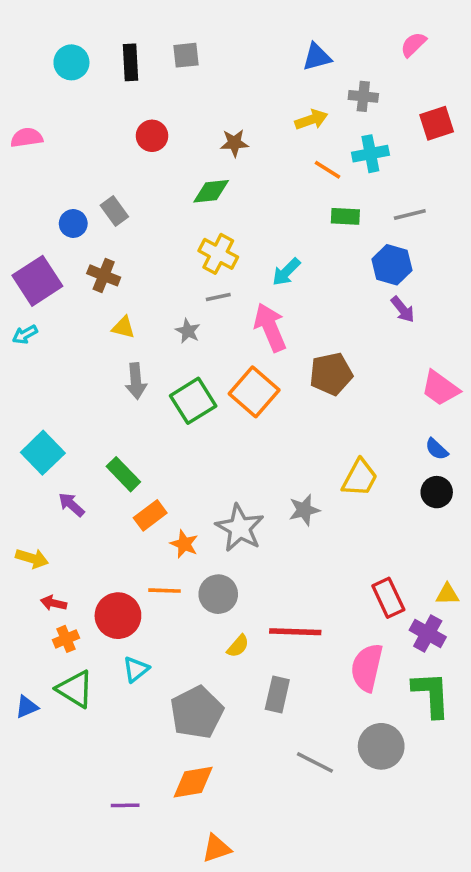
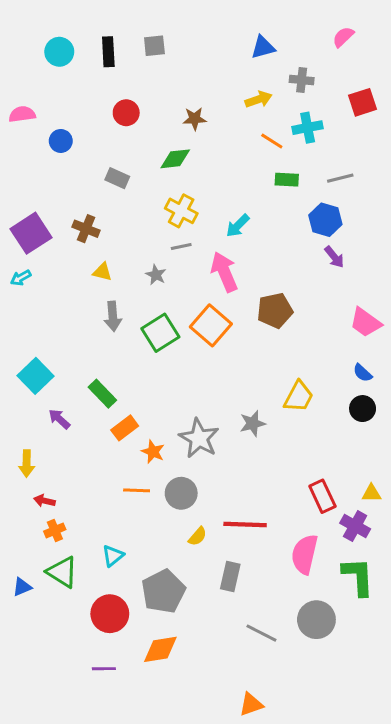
gray rectangle: (114, 211) -> (117, 178), moved, turned -30
blue circle: (73, 224) -> (61, 141), moved
yellow arrow: (32, 558) -> (27, 464), turned 75
red circle: (118, 616) -> (110, 614), moved
orange triangle: (216, 848) -> (251, 704), moved

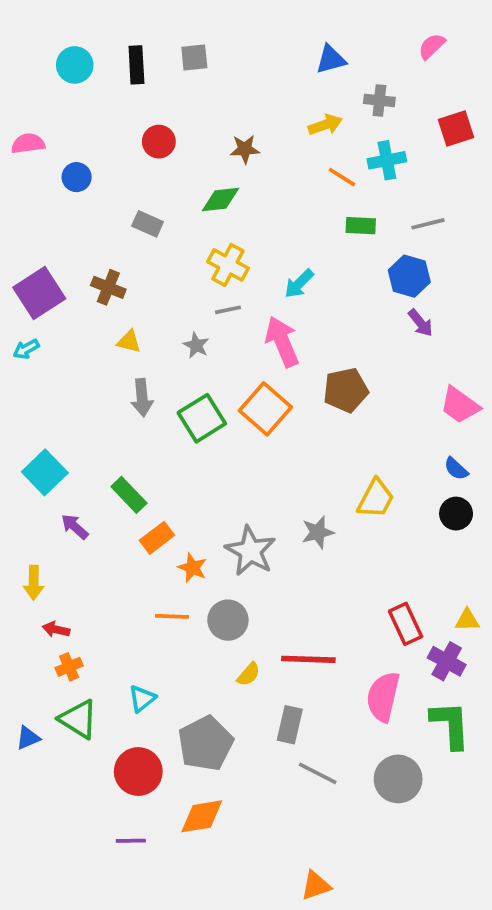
gray line: (261, 633) -> (318, 773), moved

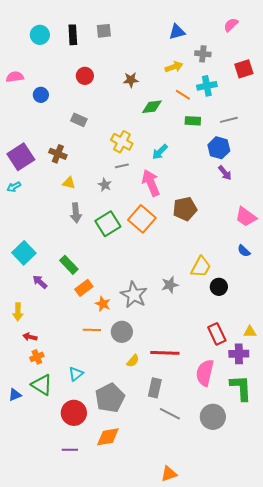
green diamond: (221, 200) -> (152, 107), moved
black circle: (456, 514) -> (219, 287), moved
purple cross: (447, 661) -> (239, 354), turned -30

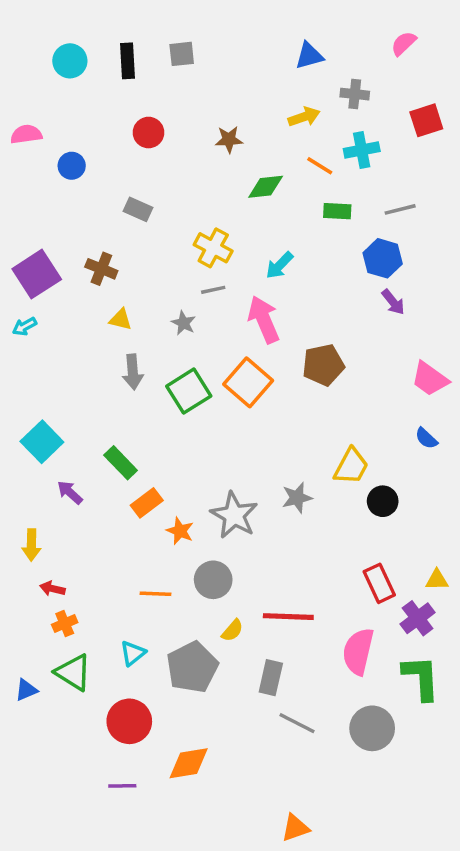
orange line: (92, 330) -> (155, 594), moved
purple cross: (239, 354) -> (418, 618), turned -36
gray pentagon: (110, 398) -> (192, 667), moved

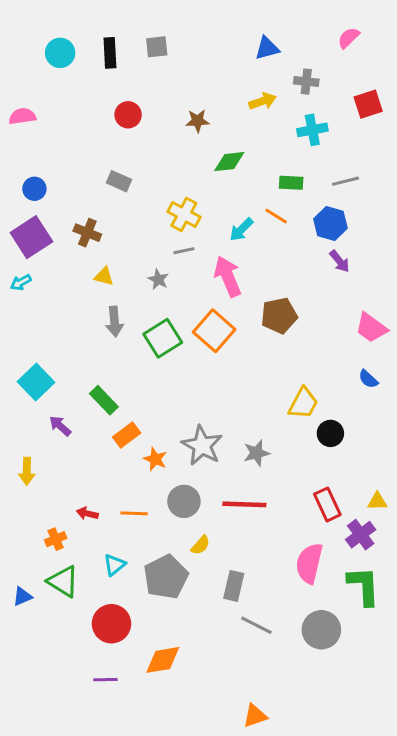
blue circle: (72, 166) -> (34, 189), moved
orange line: (320, 166) -> (276, 216), moved
gray star: (297, 498) -> (256, 453), moved
red arrow: (52, 589) -> (87, 513), moved
red line: (288, 617) -> (244, 504), moved

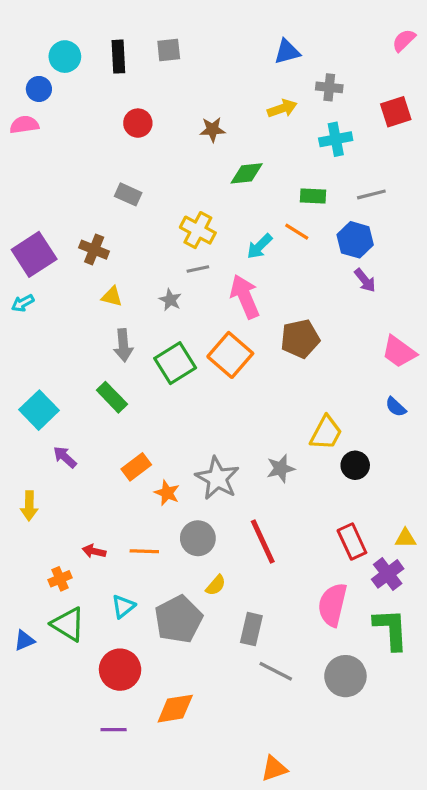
pink semicircle: (349, 38) -> (404, 40), moved
blue circle: (34, 189) -> (39, 89), moved
green rectangle: (104, 400) -> (112, 397), moved
gray star: (256, 453) -> (281, 469), moved
red line: (244, 504) -> (263, 541), turned 63

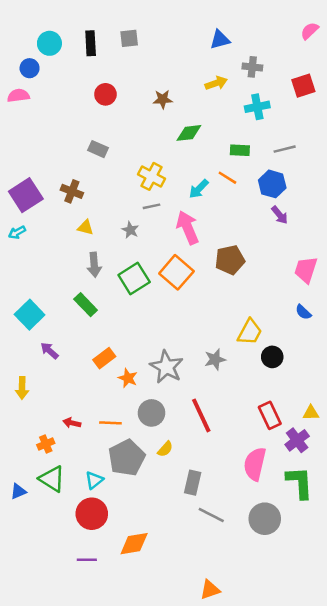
pink trapezoid: (399, 352) -> (306, 270), turned 72
cyan triangle: (123, 606) -> (94, 480), moved
gray pentagon: (178, 619) -> (127, 458), moved

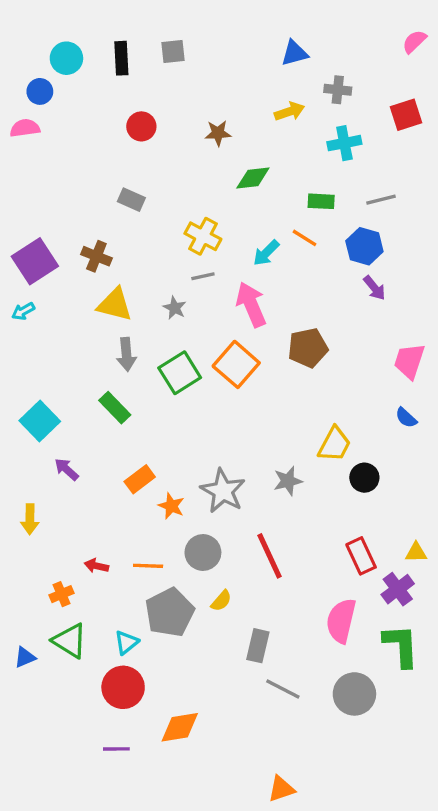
yellow triangle: (86, 227) -> (115, 305), size x1.6

